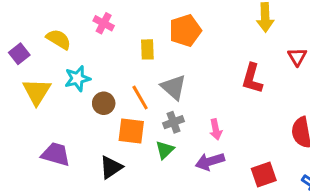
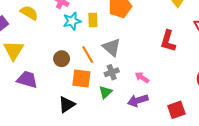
cyan star: (77, 79) -> (72, 21), moved
pink arrow: (216, 129) -> (142, 77), turned 136
purple trapezoid: (56, 154) -> (27, 80), moved

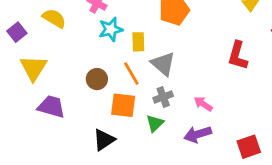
yellow rectangle: (93, 20) -> (138, 42), moved

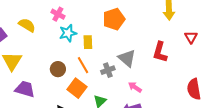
gray triangle: (163, 64) -> (127, 58), moved
gray cross: (163, 97) -> (108, 70), moved
orange square: (123, 105) -> (77, 88), turned 30

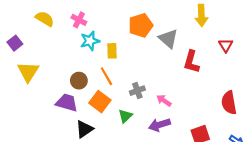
yellow semicircle: (27, 25) -> (45, 19), moved
gray triangle: (127, 58) -> (168, 39), moved
gray cross: (108, 70) -> (137, 91), moved
purple trapezoid: (25, 89) -> (67, 103), moved

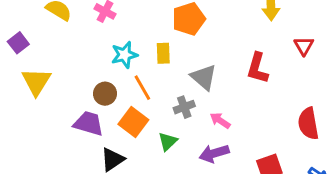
gray triangle: (168, 39) -> (204, 77), moved
cyan star: (90, 41) -> (124, 55), moved
yellow rectangle: (112, 51) -> (163, 53), moved

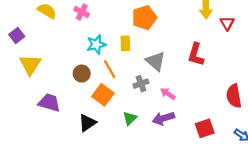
red triangle: (304, 46) -> (227, 23), moved
purple trapezoid: (89, 124) -> (49, 103), moved
green triangle: (168, 141) -> (130, 118), moved

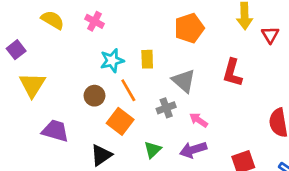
orange pentagon: (144, 18) -> (189, 28), moved

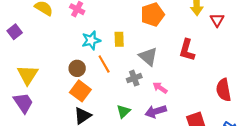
yellow triangle: (32, 85) -> (28, 75), moved
orange square: (120, 121) -> (80, 91), moved
purple trapezoid: (55, 131) -> (23, 103), moved, turned 40

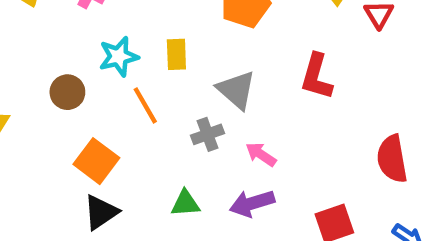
brown circle: (77, 68) -> (67, 92), moved
green triangle: (123, 111) -> (185, 203), turned 40

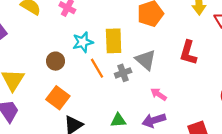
yellow rectangle: (176, 54) -> (114, 41), size x1.5
gray cross: (208, 134) -> (123, 73), moved
orange square: (96, 161) -> (58, 98), moved

